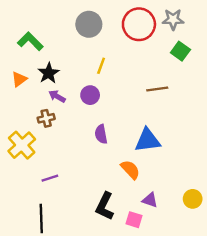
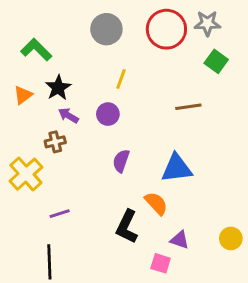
purple semicircle: (101, 134) -> (121, 161), turned 30
black L-shape: (105, 206) -> (127, 227), moved

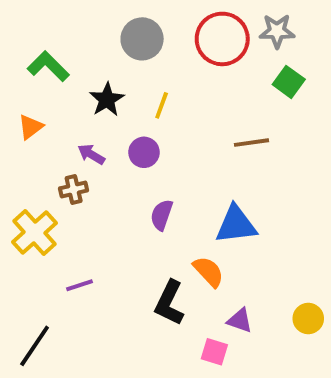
black star: (58, 88) -> (107, 100), moved
black line: (49, 262) -> (35, 346), moved, turned 36

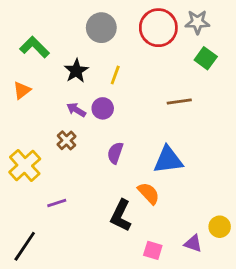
purple arrow: (91, 154) -> (76, 110), moved
brown cross: (74, 189) -> (66, 140), moved, turned -30
purple triangle: (240, 320) -> (193, 243), moved

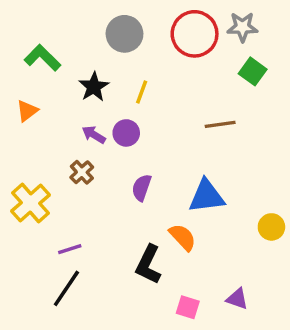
yellow circle: (220, 227) -> (271, 227), moved
black line: (25, 246) -> (66, 288), moved

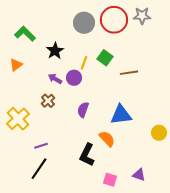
gray circle: (124, 34) -> (84, 23), moved
green square: (253, 71) -> (105, 58), moved
yellow line: (142, 92) -> (84, 63), moved

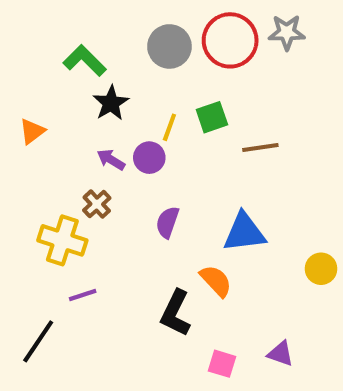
green L-shape: (25, 34) -> (85, 61), moved
green square: (105, 58) -> (212, 117), turned 35
yellow cross: (18, 119) -> (62, 240), moved, turned -30
black line: (39, 169) -> (38, 341), moved

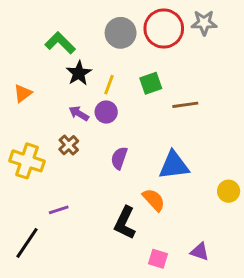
yellow line: (169, 127) -> (109, 85), moved
yellow cross: (62, 240) -> (27, 161), moved

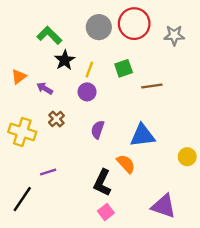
gray star: (204, 23) -> (174, 35), moved
purple arrow: (79, 113) -> (45, 88), moved
purple triangle: (200, 252) -> (164, 206), size x1.6
pink square: (158, 259) -> (106, 212), moved, turned 35

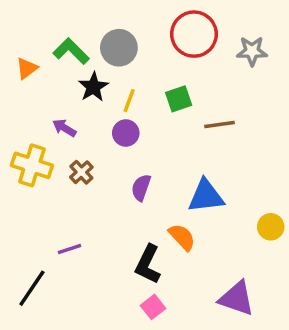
gray circle: (99, 27) -> (119, 48), moved
orange triangle: (19, 77) -> (27, 68), moved
yellow cross: (22, 132) -> (32, 165), moved

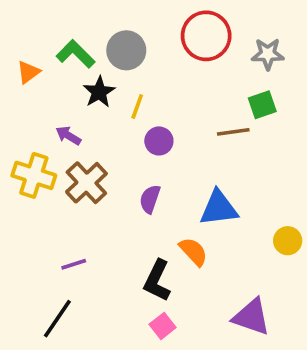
green square: (179, 99) -> (262, 105), moved
purple circle: (126, 133) -> (159, 141), moved
brown cross: (81, 172) -> (86, 183), size x1.6
black line: (32, 288) -> (57, 319), moved

